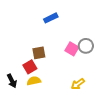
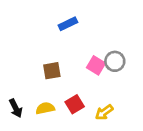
red square: (30, 67) -> (75, 104), moved

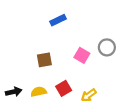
gray circle: (115, 61) -> (107, 47), moved
black arrow: (16, 108) -> (14, 92), turned -77

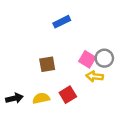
gray circle: (107, 47) -> (104, 58), moved
yellow arrow: (89, 95) -> (95, 76), moved, turned 42

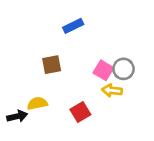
brown square: (47, 64) -> (52, 65), moved
yellow semicircle: (41, 98) -> (37, 103), moved

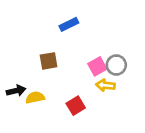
pink square: (103, 70) -> (97, 66), turned 30
black arrow: (17, 116) -> (16, 91), moved

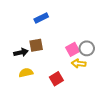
blue rectangle: (69, 24) -> (41, 18), moved
black arrow: (16, 91) -> (21, 52), moved

